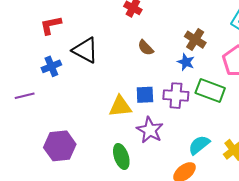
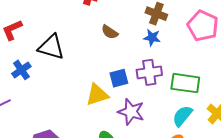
green rectangle: (210, 90) -> (185, 83), moved

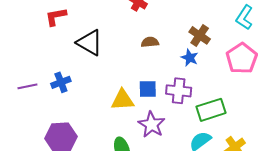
brown semicircle: (110, 32) -> (150, 42), turned 126
blue cross: (21, 70) -> (61, 82), moved
green rectangle: (185, 83) -> (211, 110), turned -40

